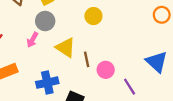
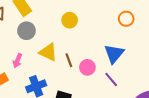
orange circle: (162, 15) -> (126, 19), moved
pink arrow: (32, 40) -> (17, 61), moved
blue triangle: (157, 62) -> (114, 54), moved, turned 35

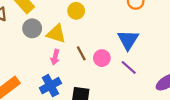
yellow triangle: (48, 52) -> (56, 34), moved
pink arrow: (17, 61) -> (55, 57), moved

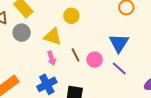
gray circle: (32, 28) -> (22, 33), moved
pink arrow: (55, 57) -> (52, 58), turned -32

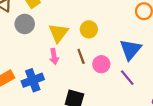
yellow circle: (71, 16) -> (89, 29), moved
yellow triangle: (53, 37) -> (58, 33), turned 42
blue cross: (47, 84) -> (33, 80), moved

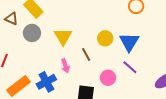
yellow circle: (89, 29) -> (105, 38), moved
pink arrow: (54, 56) -> (65, 66), moved
pink circle: (101, 64) -> (108, 78), moved

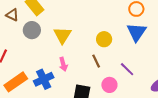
blue triangle: (129, 42) -> (137, 32), moved
brown line: (86, 54) -> (96, 61), moved
pink circle: (108, 78) -> (109, 85), moved

